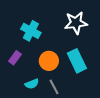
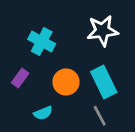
gray line: (54, 87) -> (100, 116), moved

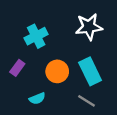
cyan cross: (42, 42) -> (36, 36), turned 35
gray line: (100, 116) -> (87, 101), turned -30

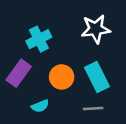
purple rectangle: (17, 68) -> (19, 73), size x1.5
gray line: (87, 101) -> (93, 109), turned -36

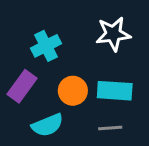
cyan rectangle: (97, 77) -> (115, 91), turned -60
cyan semicircle: (40, 106) -> (47, 125), size x1.5

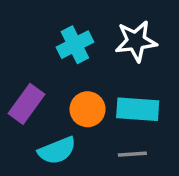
cyan cross: (46, 46) -> (75, 45), moved

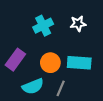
white star: (136, 41) -> (78, 24), size x0.7
gray line: (132, 154) -> (61, 88), moved, turned -63

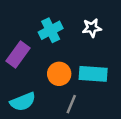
purple rectangle: (15, 60) -> (18, 54), moved
cyan semicircle: (33, 86) -> (23, 102), moved

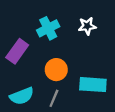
cyan rectangle: (93, 74) -> (93, 85), moved
gray line: (71, 104) -> (54, 98), moved

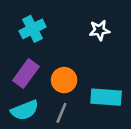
cyan cross: (48, 28) -> (33, 29), moved
purple rectangle: (17, 51) -> (26, 73), moved

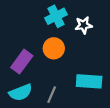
cyan cross: (33, 29) -> (56, 16), moved
orange circle: (64, 80) -> (54, 48), moved

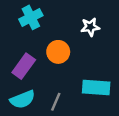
cyan cross: (56, 16) -> (31, 17), moved

